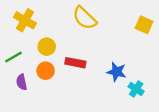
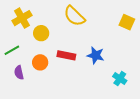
yellow cross: (25, 20) -> (22, 18), turned 30
yellow circle: (47, 47) -> (41, 33), moved
blue star: (117, 72) -> (96, 55), moved

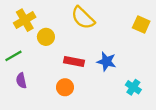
orange circle: (40, 62) -> (65, 87), moved

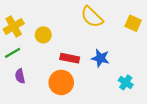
yellow semicircle: (83, 18) -> (92, 17), moved
yellow cross: (25, 20) -> (14, 26), moved
orange circle: (65, 87) -> (61, 82), size x1.5

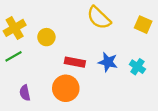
purple semicircle: (20, 76) -> (25, 93), moved
cyan cross: (126, 82) -> (137, 67), moved

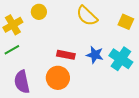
yellow circle: (46, 37) -> (39, 12), moved
cyan cross: (137, 67) -> (121, 59), size x1.6
purple semicircle: (25, 93) -> (22, 82), size x1.6

